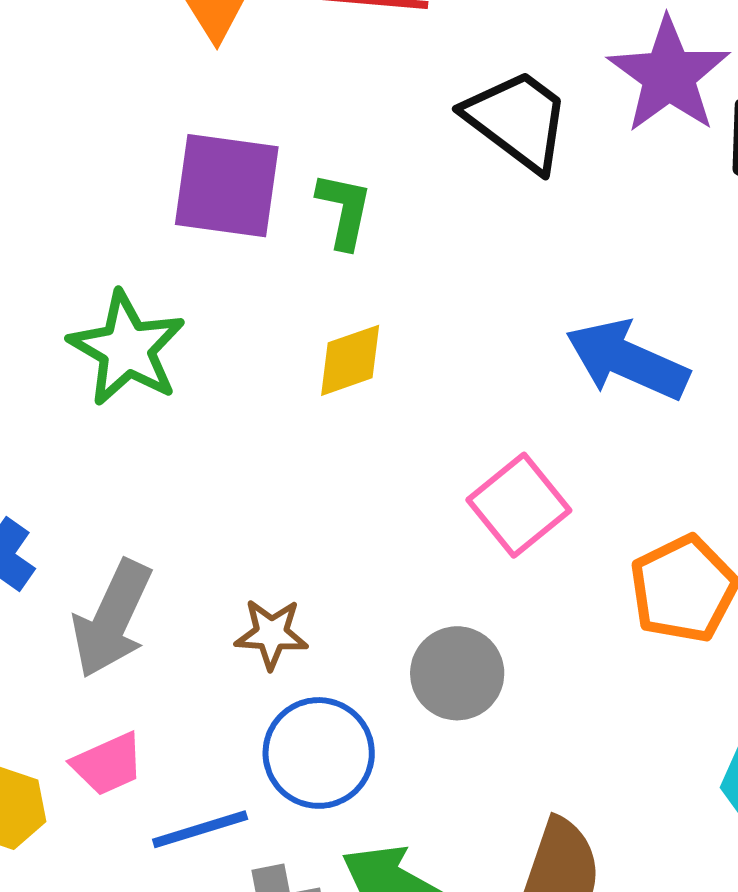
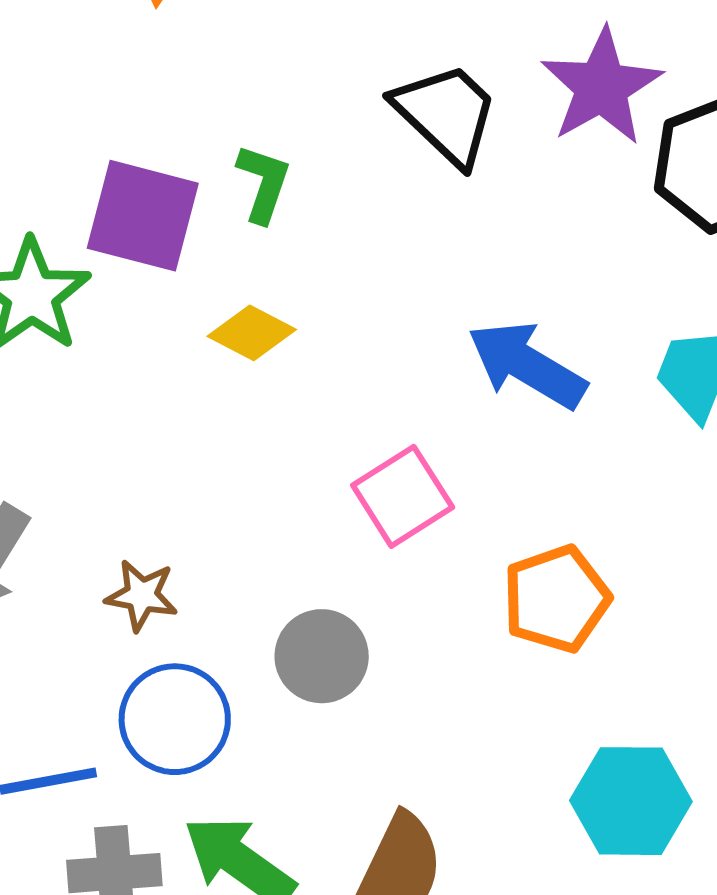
purple square: (227, 186) -> (143, 216), moved
yellow diamond: (350, 360) -> (252, 333), turned 40

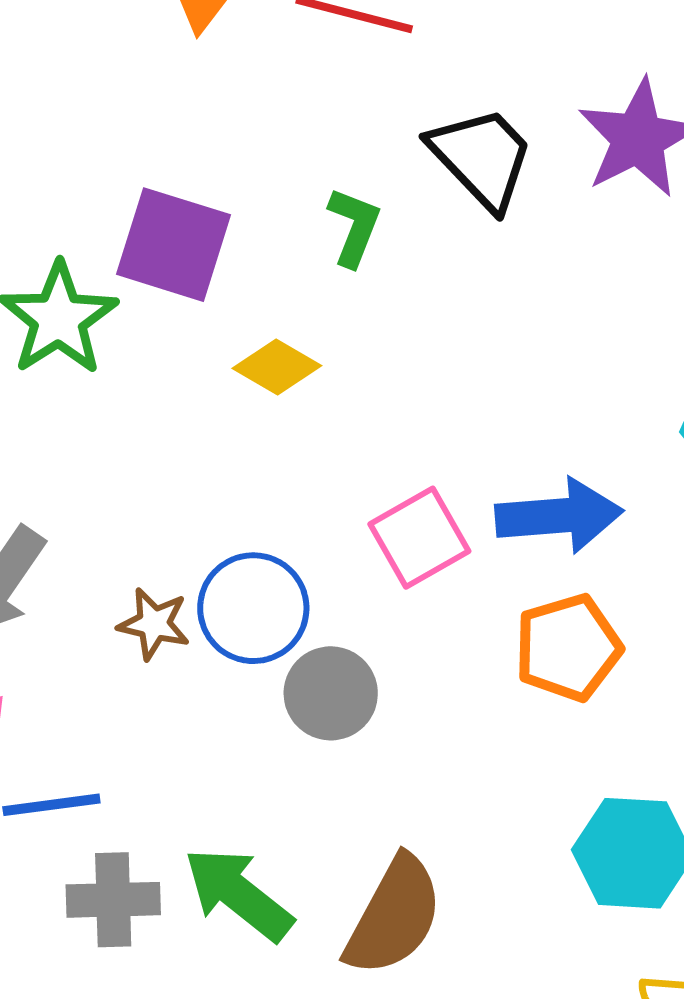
green L-shape: (263, 183) -> (354, 227), moved
blue arrow: (527, 365) -> (559, 516), moved, turned 142
blue circle: (175, 719) -> (253, 608), moved

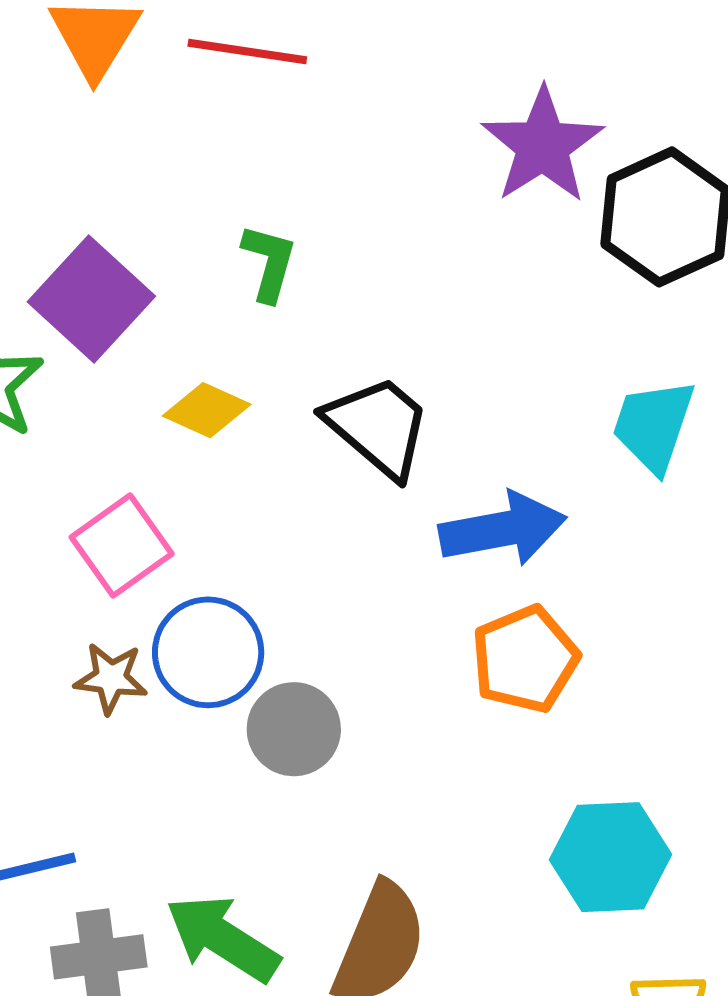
black trapezoid: (482, 158) -> (378, 427), moved
purple square: (174, 245) -> (91, 299), turned 31
pink square: (419, 538) -> (122, 546), moved

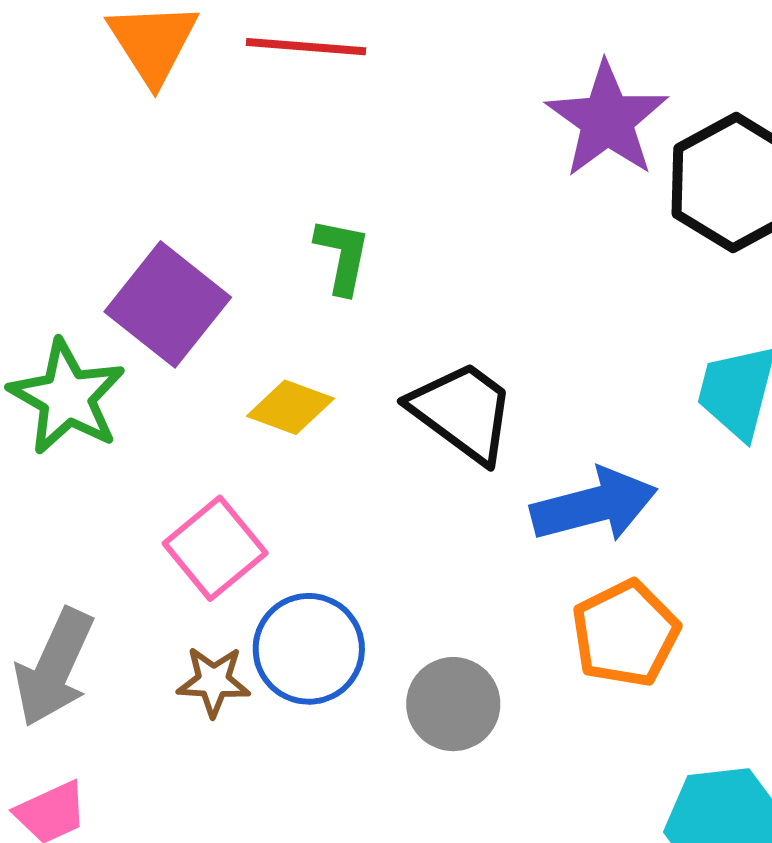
gray circle: (294, 729) -> (453, 704), moved

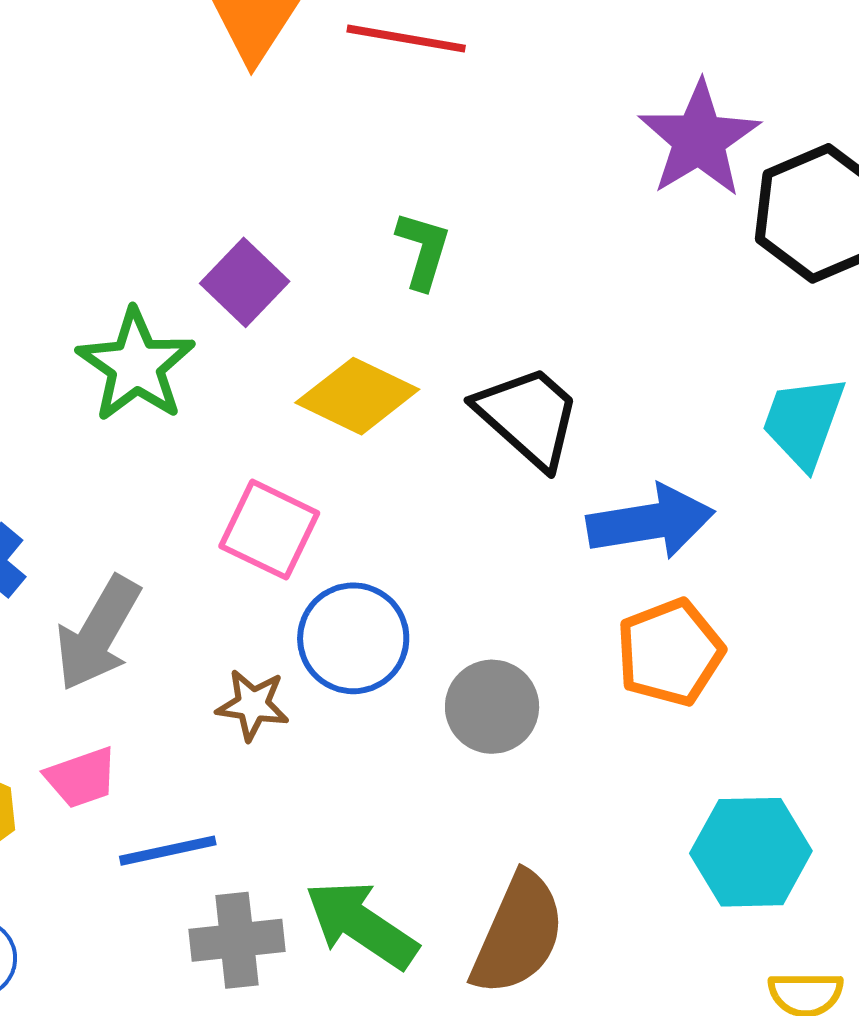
purple square: (168, 304) -> (245, 282), size x0.7
yellow diamond: (290, 407) -> (357, 396), size x1.4
pink square: (215, 548) -> (269, 530), turned -30
brown star: (214, 681) -> (253, 705), moved

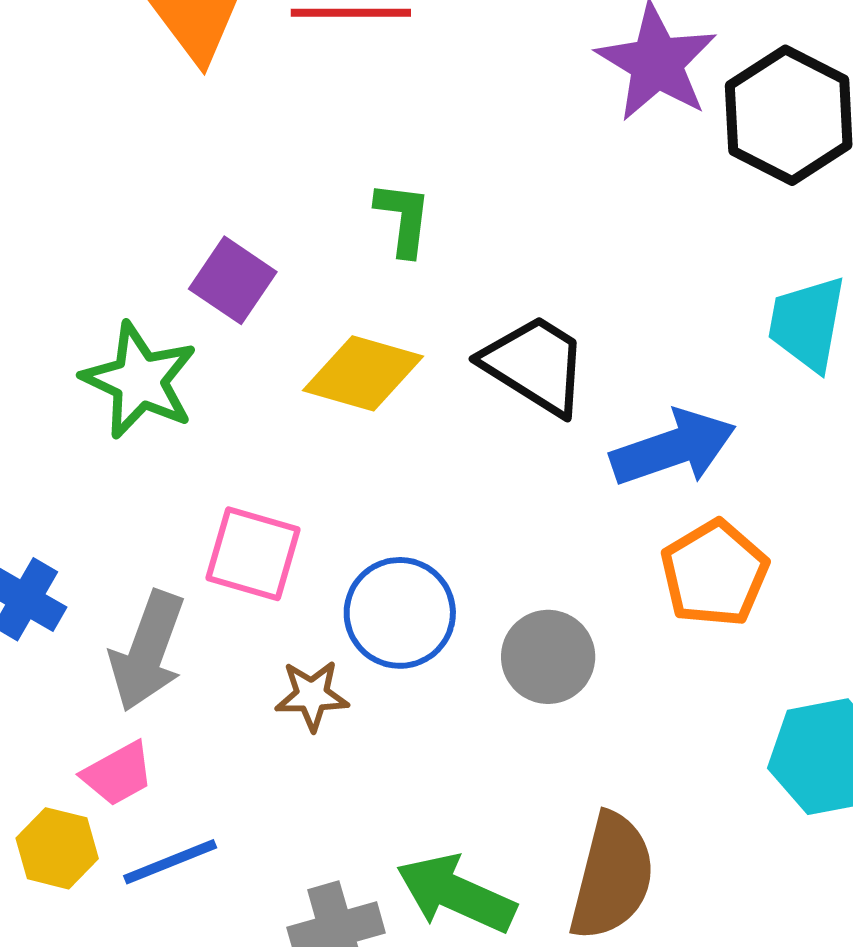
pink square: (269, 530) -> (253, 554), moved
pink trapezoid: (81, 778) -> (118, 774), moved
blue line: (168, 851) -> (170, 862), moved

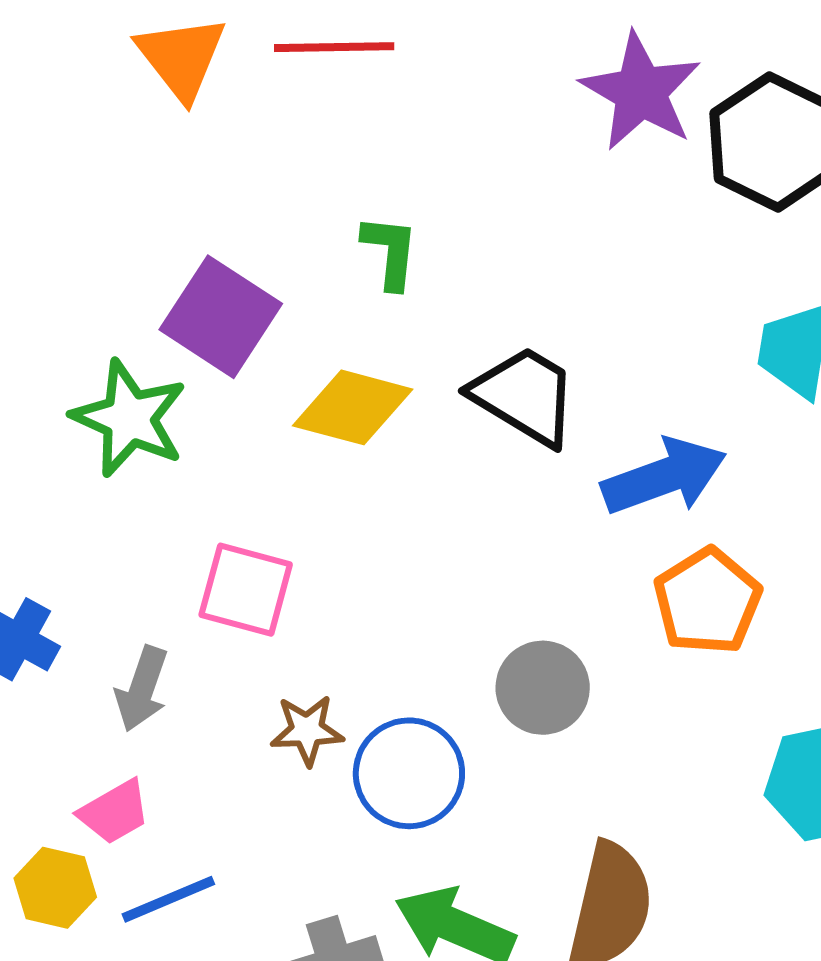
purple square: (233, 280) -> (221, 317), size x1.4
blue circle: (400, 613) -> (409, 773), moved
gray arrow: (147, 651) -> (142, 689), size x0.7

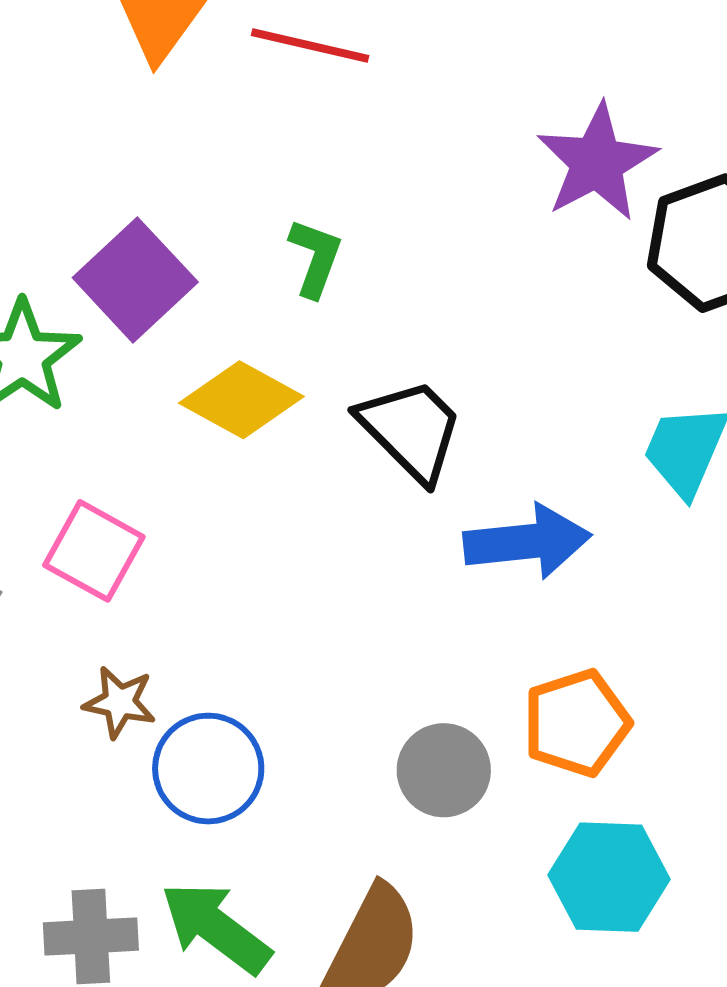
orange pentagon: (707, 601) -> (577, 723), moved
gray circle: (543, 688) -> (444, 770), moved

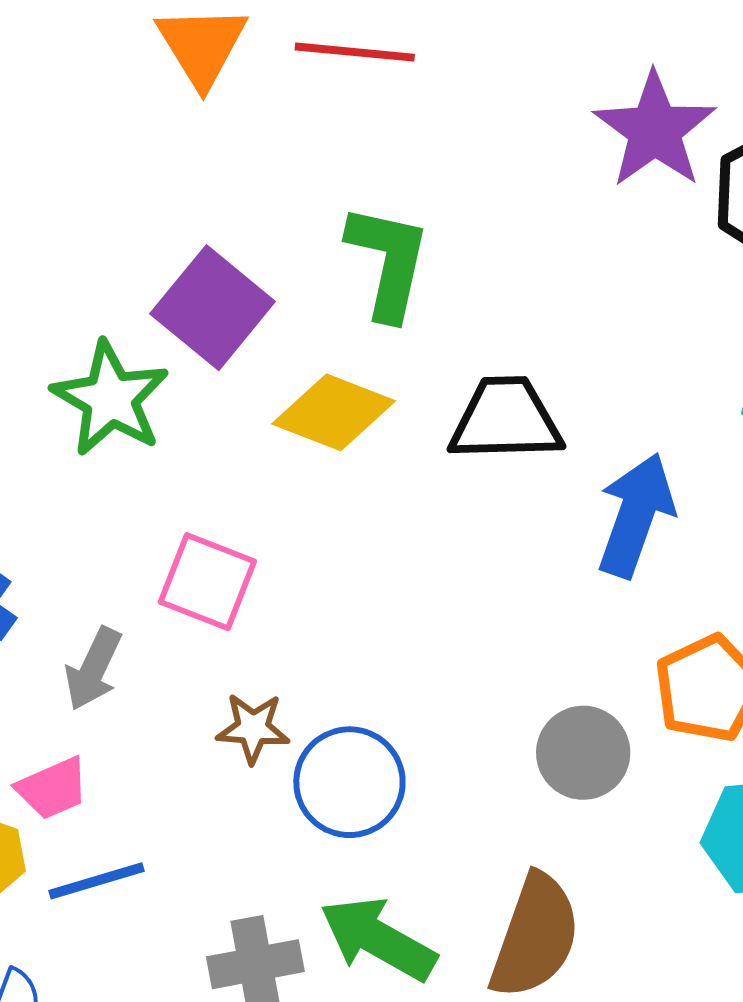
green L-shape: (315, 258) -> (388, 262), size x1.5
black trapezoid: (411, 430) -> (506, 420), turned -39
blue arrow: (527, 542) -> (636, 515), turned -57

